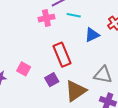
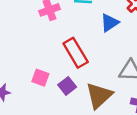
pink square: (24, 69) -> (40, 78), moved

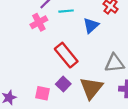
pink square: (40, 78) -> (42, 93), moved

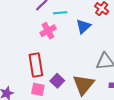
pink cross: (39, 22) -> (48, 31), moved
red rectangle: (66, 55) -> (36, 65), moved, turned 30

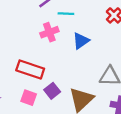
blue triangle: (83, 26) -> (81, 41), moved
red rectangle: (36, 65) -> (30, 69), turned -70

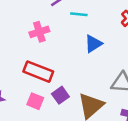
pink cross: (49, 32) -> (39, 32), moved

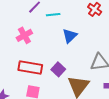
purple square: (60, 95) -> (58, 69), moved

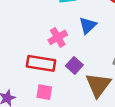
pink cross: (24, 35) -> (58, 37), moved

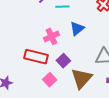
pink square: (44, 92) -> (50, 80), moved, turned 32

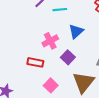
red rectangle: (36, 57) -> (35, 62), size x0.7
purple square: (63, 61) -> (68, 57), moved

